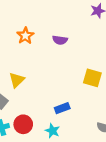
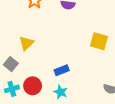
blue rectangle: (62, 108) -> (62, 70), moved

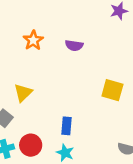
blue rectangle: (62, 70) -> (66, 126), turned -64

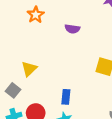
orange star: (33, 40) -> (36, 15), moved

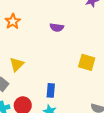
orange star: (36, 15) -> (13, 21), moved

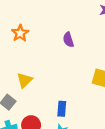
purple semicircle: (57, 27) -> (68, 40), turned 64

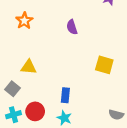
yellow triangle: (25, 80) -> (29, 67), turned 49

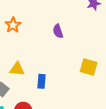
blue rectangle: (65, 95) -> (42, 81), moved

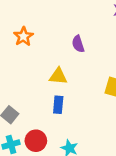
yellow triangle: (17, 69) -> (58, 76), moved

